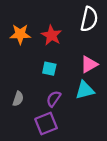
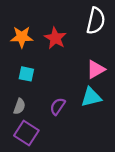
cyan square: (49, 69) -> (26, 74), moved
purple square: (46, 124) -> (26, 133), moved, turned -35

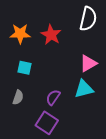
purple square: (26, 133) -> (47, 123), moved

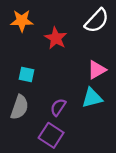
white semicircle: (88, 19) -> (97, 21), turned 30
orange star: (20, 34) -> (22, 21), moved
gray semicircle: (18, 97) -> (20, 107), size x1.5

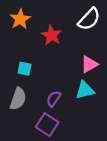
orange star: (22, 21) -> (20, 19), turned -30

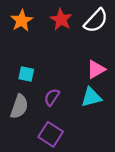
red star: (51, 35) -> (61, 19), moved
purple semicircle: (54, 99) -> (52, 97), moved

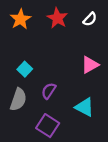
white semicircle: (96, 21) -> (90, 19), size x0.6
cyan square: (26, 74) -> (25, 69), turned 32
cyan triangle: (91, 97) -> (84, 107), moved, turned 42

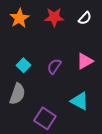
red star: (57, 18) -> (54, 17), turned -30
purple semicircle: (49, 91) -> (54, 66), moved

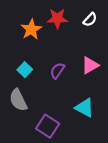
orange star: (19, 18) -> (31, 29), moved
gray semicircle: (17, 94) -> (18, 100), turned 135

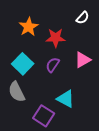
red star: (57, 18) -> (56, 38), moved
cyan square: (25, 70) -> (23, 64), size x1.5
cyan triangle: (85, 108) -> (66, 99), moved

